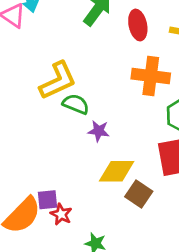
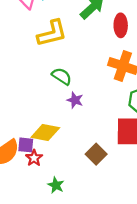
yellow L-shape: (58, 81) -> (52, 33), moved
yellow diamond: (117, 171) -> (45, 133), moved

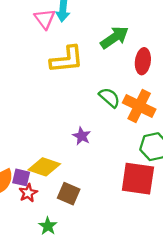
green semicircle: (62, 76) -> (109, 98), moved
brown square: (96, 154) -> (69, 194), moved, turned -30

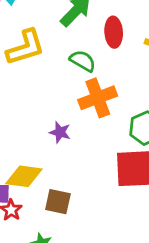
green semicircle: (109, 98) -> (83, 61), moved
orange cross: (139, 106) -> (98, 98), moved, turned -36

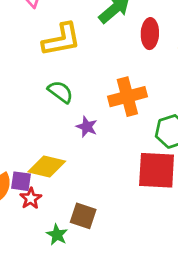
green semicircle: (83, 61) -> (60, 92), moved
brown square: (58, 202) -> (83, 216), moved

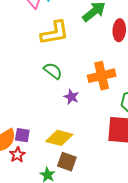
yellow diamond: (47, 167) -> (59, 138), moved
red star: (31, 198) -> (17, 155), moved

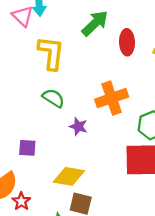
yellow L-shape: (55, 33) -> (51, 53), turned -68
purple square: (22, 135) -> (27, 148), moved

